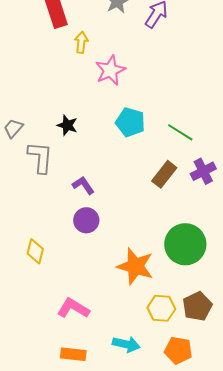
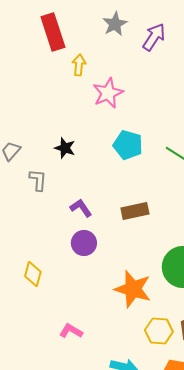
gray L-shape: (40, 157) -> (38, 180), size x0.7
brown rectangle: (164, 174) -> (135, 211), moved, turned 40
pink L-shape: (73, 308) -> (71, 331), size x0.7

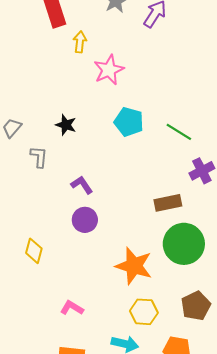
brown rectangle: (135, 211) -> (168, 203), moved
yellow hexagon: (159, 331) -> (144, 312), moved

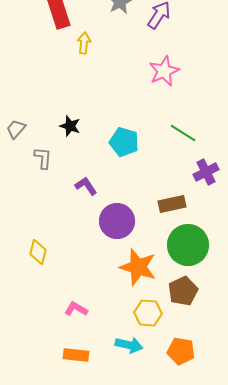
pink star: (109, 70) -> (164, 71), moved
cyan pentagon: (129, 122) -> (124, 142), moved
purple circle: (85, 220) -> (117, 221), moved, size x1.4
brown pentagon: (196, 306) -> (183, 291), moved

